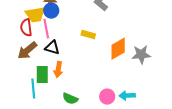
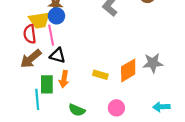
yellow rectangle: (88, 35) -> (100, 75), moved
orange diamond: (118, 49) -> (128, 70), moved
cyan arrow: (127, 96) -> (161, 107), moved

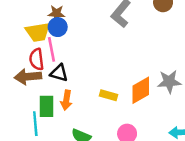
red semicircle: (30, 34) -> (37, 59), moved
brown arrow: (31, 59) -> (28, 77), turned 35

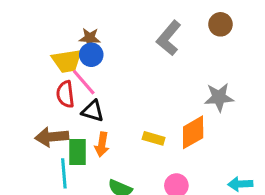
pink line: (51, 49) -> (84, 82), turned -30
brown arrow: (28, 77) -> (52, 137), moved
gray star: (169, 82) -> (219, 97), moved

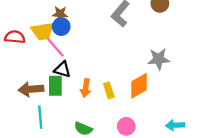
red semicircle: (65, 94) -> (15, 37), moved, turned 102
yellow rectangle: (154, 138) -> (109, 90), turned 56
orange arrow: (102, 144) -> (86, 88), moved
green rectangle: (78, 152) -> (55, 86), moved

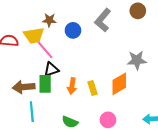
blue circle: (61, 27) -> (73, 30), moved
black triangle: (62, 69) -> (51, 69), turned -35

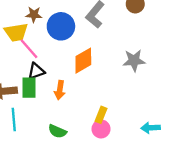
blue circle: (73, 30) -> (61, 26), size x1.5
orange diamond: (119, 84) -> (83, 61), moved
yellow rectangle: (93, 88) -> (101, 115), moved, turned 40

